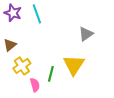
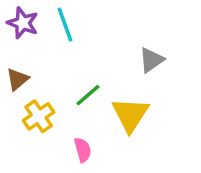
green line: (51, 74) -> (88, 95), moved, turned 35
pink semicircle: (35, 85) -> (83, 150), moved

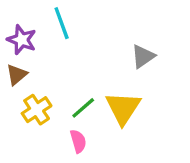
purple star: (23, 23) -> (22, 40), moved
green line: (88, 95) -> (83, 108), moved

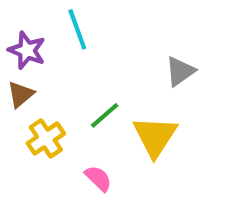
green line: (83, 108) -> (105, 115), moved
pink semicircle: (78, 141) -> (98, 178), turned -30

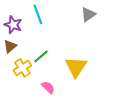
gray triangle: (180, 71) -> (88, 14), moved
green line: (105, 115) -> (41, 57), moved

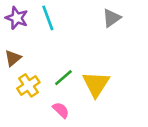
purple star: (13, 25) -> (17, 18), moved
green line: (41, 57) -> (63, 78), moved

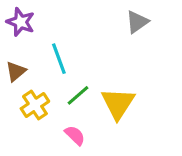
cyan line: (48, 18) -> (59, 59), moved

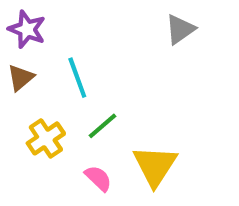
brown triangle: (16, 71) -> (21, 78), moved
yellow triangle: (118, 103) -> (155, 166), moved

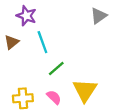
purple star: (27, 29) -> (26, 16), moved
yellow cross: (46, 138) -> (23, 98), moved, turned 30

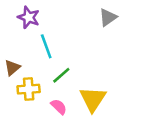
brown triangle: (11, 42) -> (12, 68), moved
yellow cross: (23, 98) -> (29, 89), moved

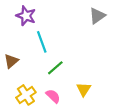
yellow cross: (29, 89) -> (26, 95), moved, turned -30
yellow triangle: (93, 99) -> (84, 89), size x0.6

